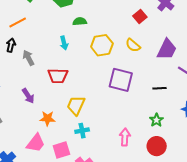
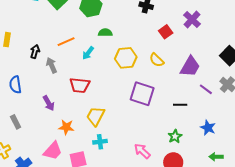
orange line: (18, 22) -> (66, 42), moved
cyan arrow: (64, 43) -> (88, 53), turned 48
pink arrow: (125, 137) -> (142, 151), turned -54

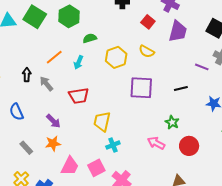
purple trapezoid: (190, 67) -> (178, 31), moved
orange star: (66, 127) -> (53, 143), moved
green star: (175, 136) -> (172, 122), moved

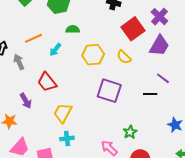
red square: (148, 22) -> (133, 29), size x1.6
purple line: (202, 67) -> (163, 78), moved
black line: (181, 89) -> (150, 94), moved
red trapezoid: (79, 96) -> (47, 82), turned 45
purple arrow: (53, 121) -> (26, 101), moved

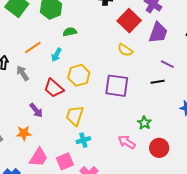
yellow hexagon: (93, 55) -> (79, 75), moved

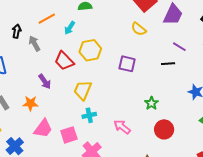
purple square: (117, 86) -> (127, 64), size x0.7
pink arrow: (127, 142) -> (122, 127), moved

